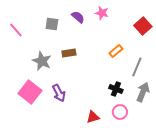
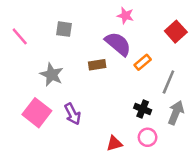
purple semicircle: (78, 17) -> (118, 44), moved, size x1.6
brown rectangle: (69, 53) -> (97, 65), moved

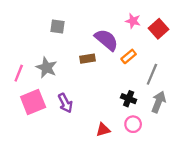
pink star: (125, 16) -> (133, 21), moved
pink line: (20, 36) -> (19, 73), moved, turned 63
pink square: (37, 113) -> (33, 102), turned 30

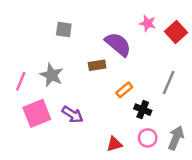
orange rectangle: (129, 56) -> (124, 90), moved
gray arrow: (159, 102) -> (176, 138), moved
purple arrow: (65, 103) -> (72, 114), turned -30

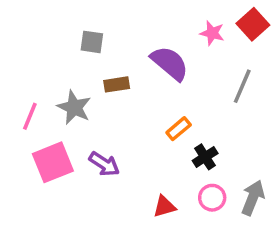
red square: (176, 32) -> (253, 24), moved
brown rectangle: (97, 65) -> (117, 84), moved
gray line: (169, 82) -> (242, 86), moved
black cross: (143, 110) -> (205, 157), turned 35

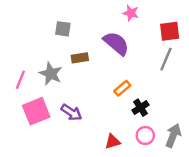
red square: (253, 24) -> (170, 31), moved, turned 35
pink star: (212, 33) -> (131, 13), moved

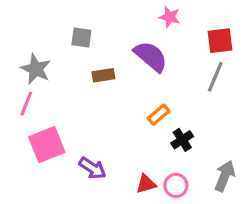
gray star: (51, 74) -> (36, 69), moved
purple arrow: (71, 112) -> (92, 168), moved
pink circle: (145, 135) -> (176, 185), moved

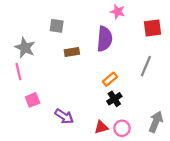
purple semicircle: (151, 56) -> (105, 39), turned 55
gray line: (215, 77) -> (146, 66), moved
pink line: (26, 104) -> (18, 72), turned -35
black cross: (182, 140) -> (114, 99), moved
pink square: (47, 145) -> (33, 100), size x0.6

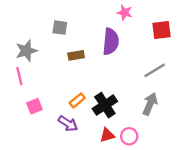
gray star: (25, 48) -> (26, 51), turned 30
gray line: (146, 66) -> (155, 70), turned 36
orange rectangle: (110, 79) -> (77, 100), moved
black cross: (114, 99) -> (105, 105), moved, size x1.5
gray arrow: (156, 122) -> (150, 104), moved

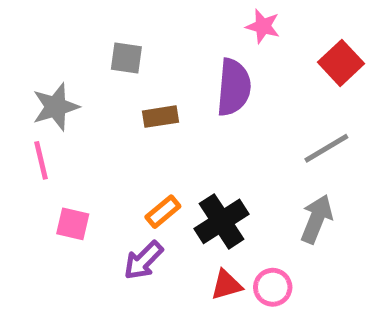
red square: (162, 30) -> (341, 63), turned -36
pink square: (34, 106) -> (73, 224), turned 35
purple arrow: (68, 124) -> (143, 260), turned 102

